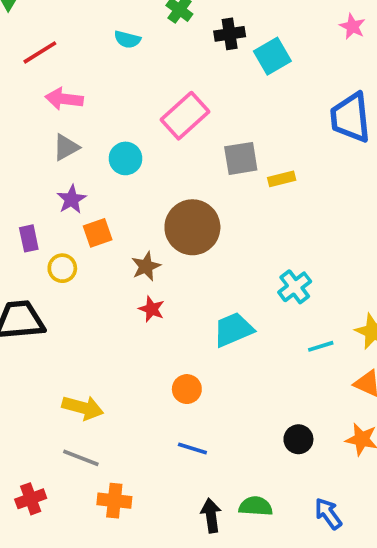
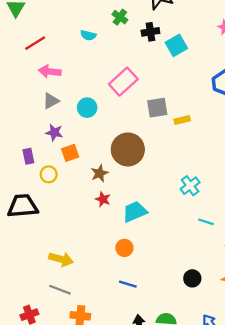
purple star: (72, 199) -> (54, 133), turned -30
cyan trapezoid: (233, 330) -> (135, 212), moved
cyan line: (321, 346) -> (206, 222), turned 35

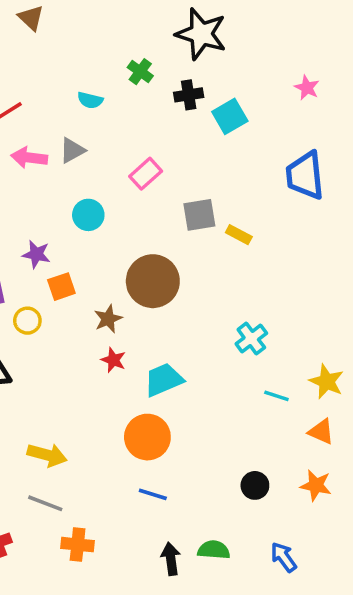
pink rectangle: (123, 82) -> (146, 174), size x0.7
gray triangle: (51, 101) -> (72, 150), moved
yellow rectangle: (182, 120) -> (239, 235), turned 42
orange circle: (124, 248) -> (147, 437), size x1.6

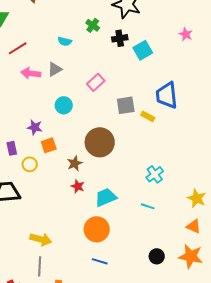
blue trapezoid: (305, 175) -> (167, 95), moved
cyan line: (276, 396) -> (148, 206), moved
orange star: (316, 485) -> (191, 256), size x1.4
gray line: (45, 503) -> (40, 266), turned 72

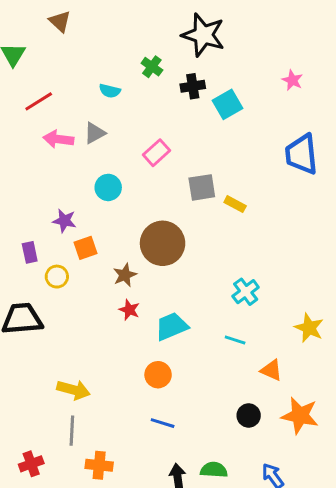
blue trapezoid: (167, 95) -> (301, 154), moved
orange triangle: (194, 226) -> (271, 370), moved
orange circle: (97, 229) -> (158, 375), size x0.7

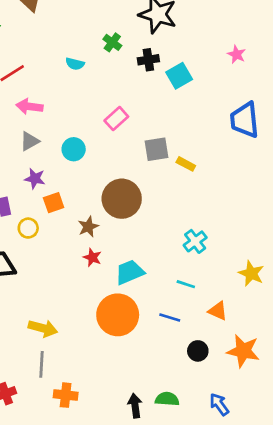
gray triangle: (95, 133) -> (30, 141), moved
orange circle: (158, 375) -> (118, 315), size x1.8
blue line: (163, 423) -> (170, 318), moved

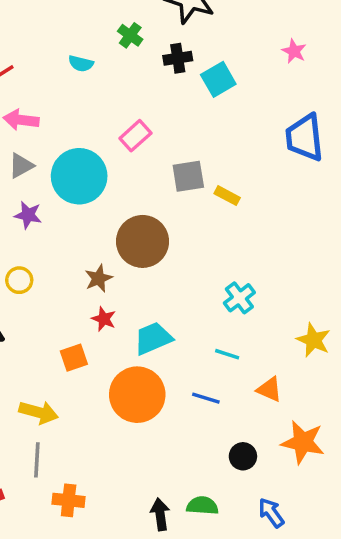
cyan circle: (74, 149) -> (79, 176), size x1.8
orange square: (54, 203) -> (74, 358), moved
black circle: (198, 351) -> (243, 456), moved

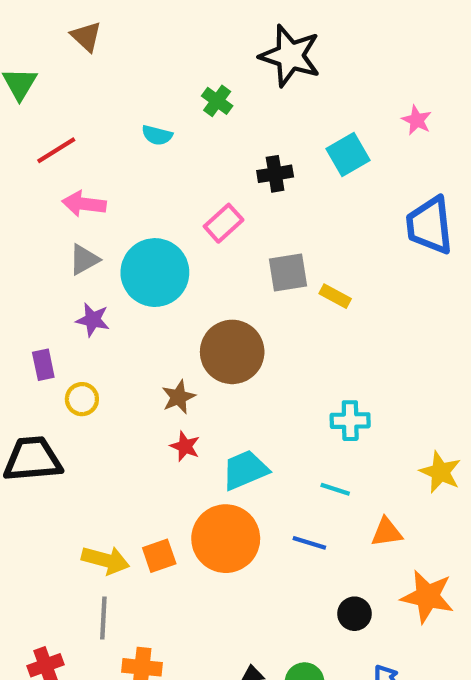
black cross: (178, 58) -> (275, 174), moved
cyan square: (218, 79) -> (348, 154), moved
cyan cross: (239, 298) -> (350, 421), turned 36
orange square: (74, 358) -> (159, 556), moved
orange triangle: (269, 389) -> (387, 532), turned -32

